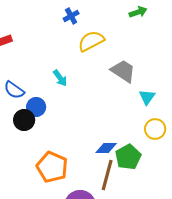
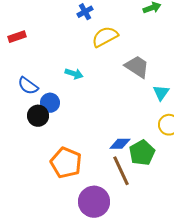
cyan arrow: (60, 78) -> (74, 74), turned -36
brown line: (107, 175) -> (121, 171), turned -40

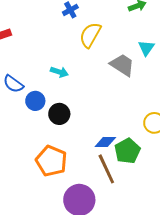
yellow semicircle: (105, 37) -> (90, 35), turned -32
cyan triangle: (161, 93) -> (146, 48), moved
black circle: (38, 116) -> (59, 114), moved

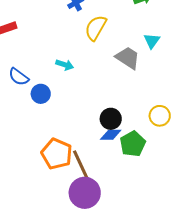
black circle: (59, 114) -> (111, 119), moved
brown line: (106, 169) -> (81, 165), moved

